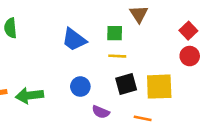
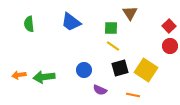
blue trapezoid: (74, 39) -> (71, 22), moved
yellow line: (117, 56) -> (113, 46), turned 32
yellow square: (159, 87) -> (146, 70), turned 35

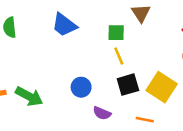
yellow line: (113, 46) -> (119, 56), turned 32
green arrow: (44, 77) -> (29, 96), turned -145

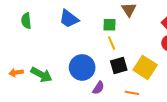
blue circle: (81, 87) -> (82, 67), size x1.6
purple semicircle: (102, 113) -> (98, 88), turned -80

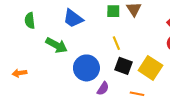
green square: (110, 25) -> (113, 11), moved
black square: (119, 65) -> (124, 66), turned 36
green arrow: (41, 75) -> (57, 45), moved

